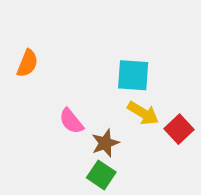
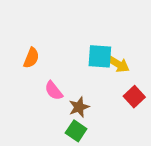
orange semicircle: (27, 63) -> (31, 58), moved
yellow arrow: (143, 113) -> (118, 64), moved

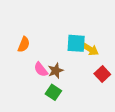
brown star: (79, 107) -> (56, 71), moved
green square: (76, 131) -> (53, 92), moved

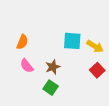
yellow arrow: (90, 49) -> (95, 46), moved
pink semicircle: (41, 69) -> (27, 66), moved

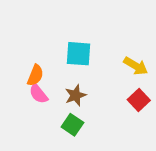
cyan square: (72, 41) -> (79, 54), moved
orange semicircle: (22, 42) -> (35, 75), moved

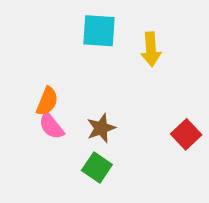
cyan square: (79, 54) -> (99, 31), moved
yellow arrow: (136, 66) -> (151, 49), moved, turned 55

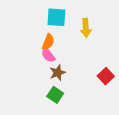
orange semicircle: (47, 101) -> (48, 42), moved
pink semicircle: (51, 126) -> (48, 55), moved

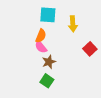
red square: (106, 76) -> (90, 49), moved

